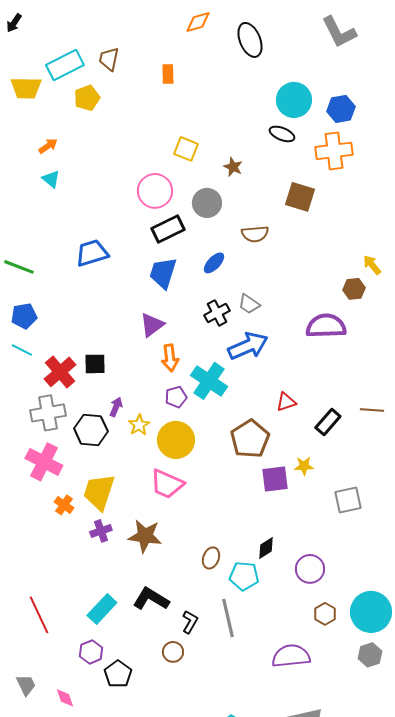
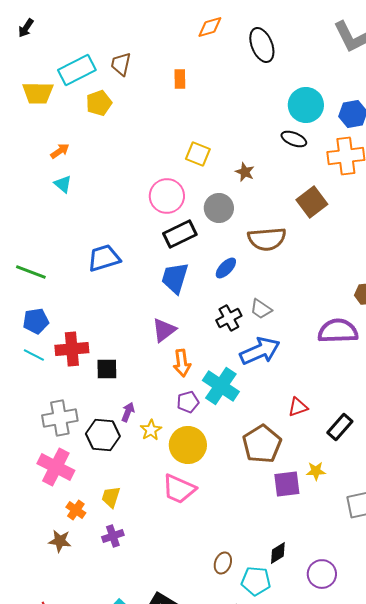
brown square: (300, 197) -> (312, 202), turned 36
brown semicircle: (255, 234) -> (267, 239), size x1.4
red cross: (60, 372) -> (72, 349), moved, turned 36
yellow trapezoid: (99, 492) -> (111, 497), size x0.6
brown star: (145, 536) -> (60, 541), moved, size x0.7

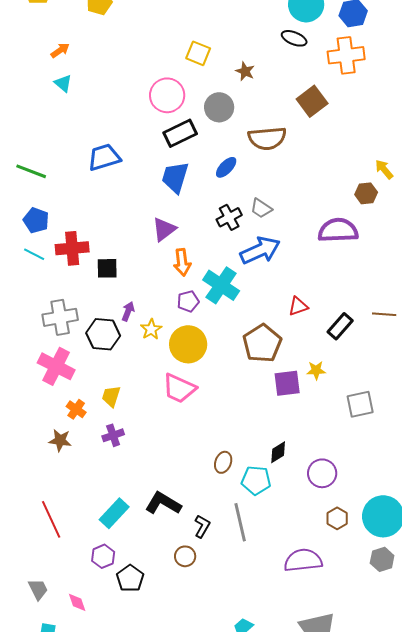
blue pentagon: (36, 321) -> (36, 220), turned 30

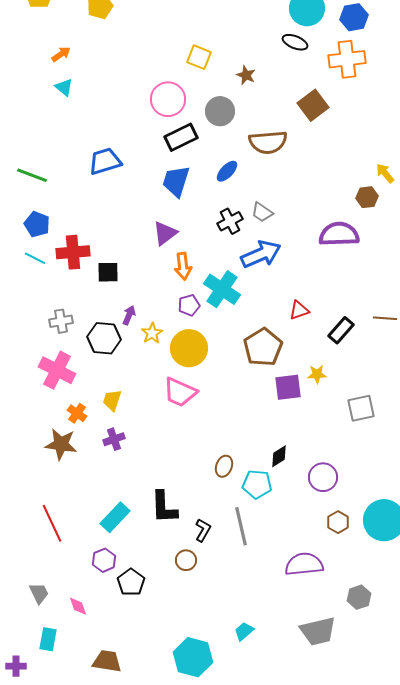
gray cross: (60, 317) -> (61, 321), size x0.7
brown star: (60, 440) -> (61, 444), size x1.4
black L-shape: (163, 503) -> (164, 507), turned -123
gray hexagon: (382, 559) -> (359, 597), moved

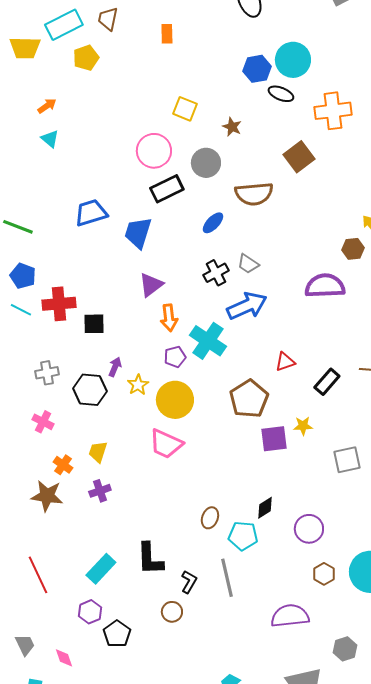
blue hexagon: (354, 17) -> (257, 69), moved
blue trapezoid: (176, 181) -> (138, 233), moved
pink cross: (57, 370) -> (43, 422), size x0.6

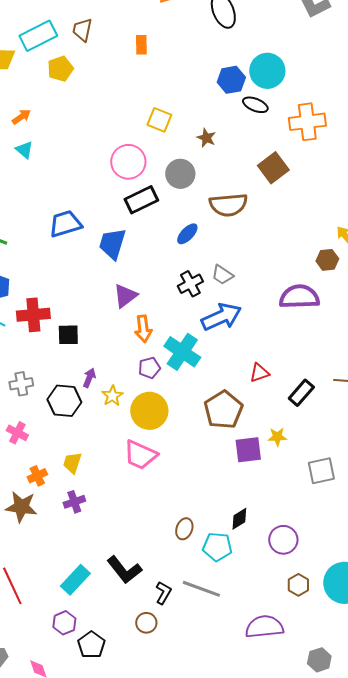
orange cross: (63, 465) -> (37, 476), turned 30
black L-shape: (150, 559) -> (124, 570), turned -36
gray line: (227, 578) -> (201, 589), turned -57

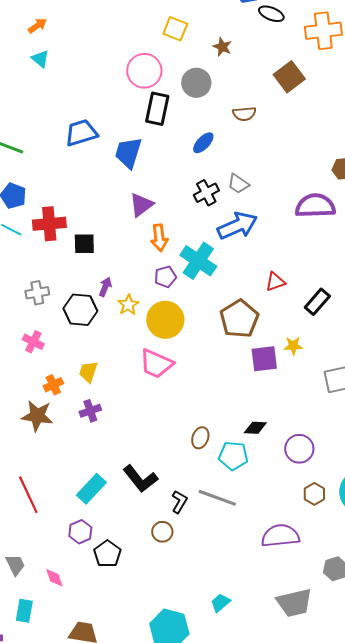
black rectangle: (141, 200) -> (157, 109), turned -52
brown semicircle: (228, 205) -> (244, 114), size x0.6
black diamond: (239, 519) -> (255, 428), turned 35

